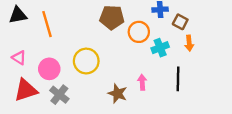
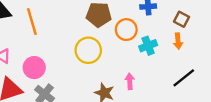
brown square: (180, 22) -> (181, 19), moved
yellow circle: (86, 61) -> (88, 50), moved
black line: (178, 79) -> (184, 78), moved, turned 50

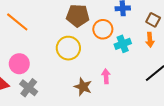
orange line: (32, 22) -> (17, 22), turned -35

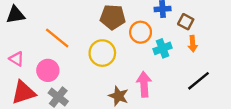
brown square: (153, 20) -> (186, 22), moved
orange line: (17, 22) -> (57, 38), moved
pink arrow: (106, 76) -> (144, 84), size x1.5

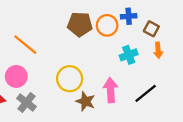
orange circle: (141, 32) -> (107, 25), moved
yellow circle: (102, 53) -> (70, 79), moved
black line: (198, 81) -> (146, 93), moved

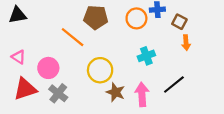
brown pentagon: (80, 24) -> (96, 17), moved
orange line: (25, 45) -> (73, 37), moved
cyan cross: (129, 55) -> (146, 56), moved
pink arrow: (110, 90) -> (142, 94), moved

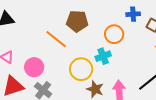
orange circle: (136, 18) -> (114, 34), moved
cyan cross: (146, 56) -> (103, 56), moved

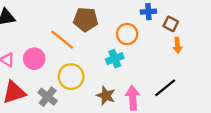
pink circle: (34, 67) -> (34, 59), moved
yellow circle: (81, 69) -> (71, 77), moved

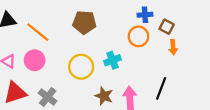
orange circle: (127, 34) -> (138, 36), moved
orange line: (62, 40) -> (38, 32), moved
yellow circle: (71, 77) -> (81, 67), moved
black line: (165, 88) -> (161, 88), turned -30

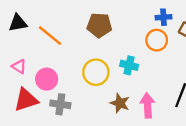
pink circle: (35, 60) -> (47, 79), moved
cyan cross: (112, 60) -> (129, 65), turned 35
gray cross: (48, 97) -> (60, 104), turned -30

